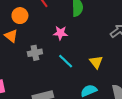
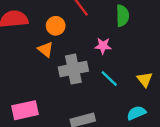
gray cross: (35, 53) -> (73, 69), size x1.6

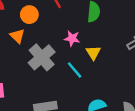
gray cross: (73, 69) -> (42, 57), turned -36
yellow triangle: (145, 80) -> (93, 53), moved

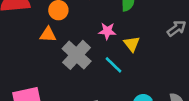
orange triangle: (17, 36) -> (48, 35), turned -35

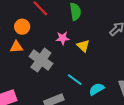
cyan line: (114, 65) -> (75, 80), moved

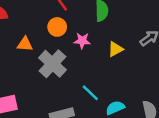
orange circle: (22, 27) -> (57, 27), moved
yellow triangle: (83, 46) -> (115, 49), moved, turned 40

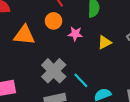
orange triangle: (25, 44) -> (24, 35), size x1.5
gray cross: (52, 64) -> (54, 71), moved

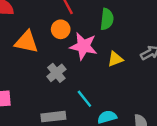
pink star: (75, 34) -> (83, 46), size x1.6
gray cross: (54, 71) -> (56, 73), moved, size x0.7

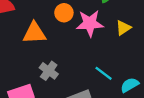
gray cross: (56, 73) -> (49, 71), moved

